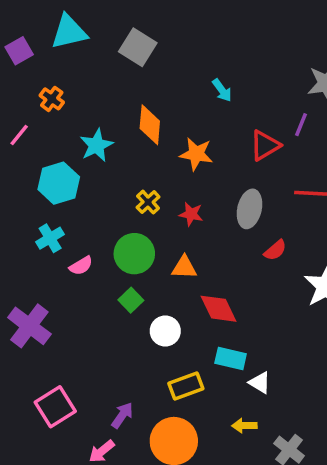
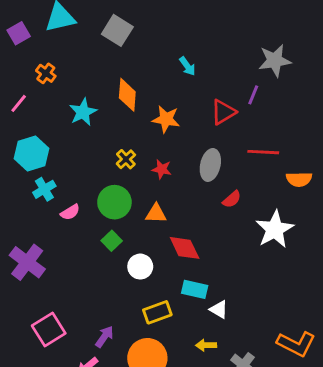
cyan hexagon: (59, 183) -> (31, 153), moved

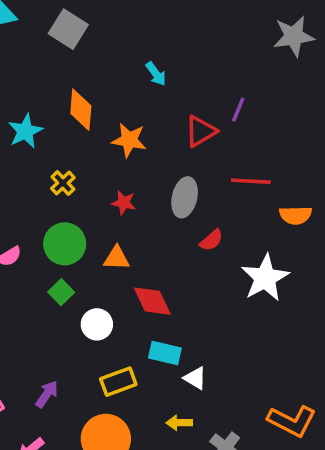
gray star: (275, 60) -> (294, 36), moved
yellow cross: (126, 159) -> (63, 183), moved
purple arrow: (104, 337) -> (47, 394), moved

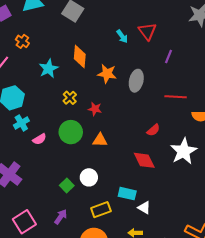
red triangle: (201, 131) -> (147, 31), moved, turned -36
gray ellipse: (185, 197) -> (136, 81), moved
red star: (124, 203) -> (95, 109), moved
green square: (61, 292) -> (67, 185), moved
red diamond: (152, 301) -> (144, 160), moved

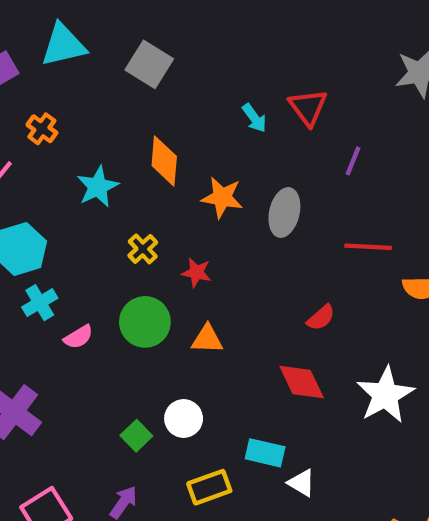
white star: (184, 151) -> (385, 395), moved

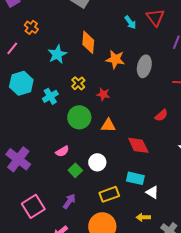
cyan cross: (40, 303) -> (50, 96), moved
pink semicircle: (78, 337) -> (62, 151), moved
red diamond: (302, 382) -> (138, 145), moved

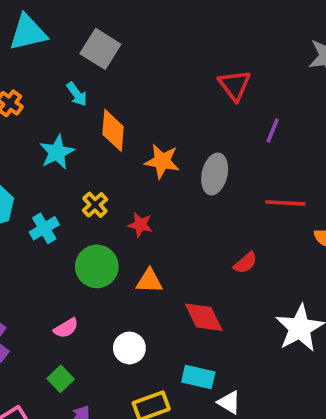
cyan arrow: (130, 22) -> (77, 94), moved
green square: (75, 170) -> (61, 379), moved

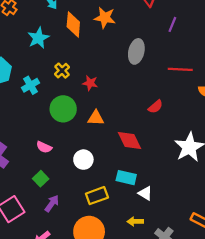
orange star: (162, 161) -> (105, 18), moved
pink semicircle: (66, 328) -> (44, 147), turned 56

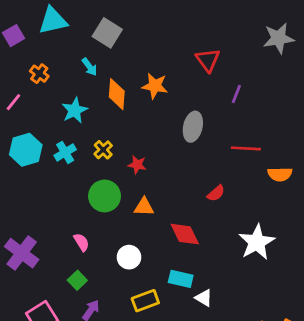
cyan cross: (30, 85) -> (65, 152), moved
pink semicircle: (44, 147) -> (81, 242), turned -147

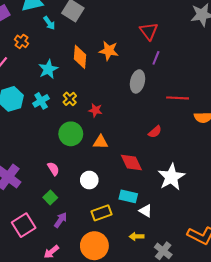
cyan arrow: (90, 67) -> (49, 23), moved
purple line: (236, 94) -> (156, 58), moved
white star: (257, 242) -> (171, 177), moved

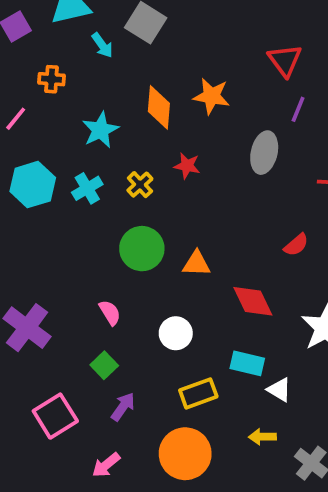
orange cross: (22, 41) -> (52, 79), turned -32
red star: (95, 110) -> (187, 166), moved

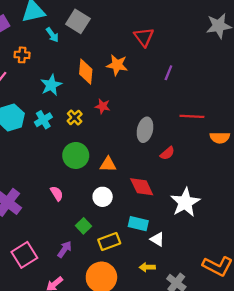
red triangle: (285, 60) -> (144, 37), moved
gray ellipse: (264, 153) -> (145, 130), moved
white circle: (176, 333) -> (103, 197), moved
green square: (104, 365) -> (84, 226), moved

